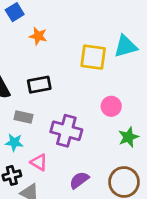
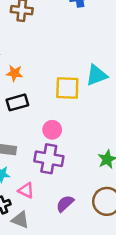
black rectangle: (39, 85) -> (17, 102), moved
pink circle: (111, 106) -> (52, 130), moved

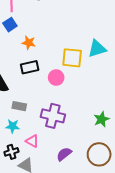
pink circle: (52, 130) -> (56, 78), moved

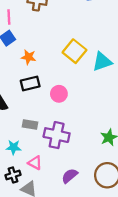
yellow square: (72, 58) -> (74, 51), moved, turned 35
gray rectangle: (19, 106) -> (30, 124), moved

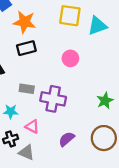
yellow square: (74, 51) -> (70, 16), turned -30
orange star: (29, 57) -> (24, 22), size x1.5
pink circle: (59, 94) -> (70, 58), moved

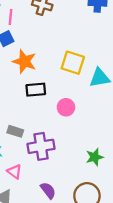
black rectangle: (26, 48) -> (36, 90), moved
purple cross: (53, 99) -> (41, 146), turned -30
purple semicircle: (67, 139) -> (48, 190), turned 84

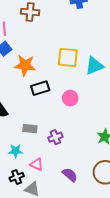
purple cross: (41, 146) -> (55, 137), size x0.6

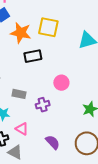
yellow square: (68, 57) -> (48, 27), moved
pink circle: (70, 98) -> (61, 83), moved

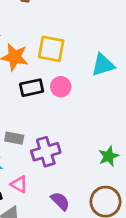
pink circle: (61, 83) -> (61, 87), moved
purple cross: (43, 105) -> (46, 152), size x1.5

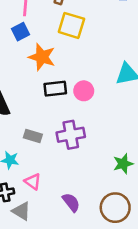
yellow square: (51, 49) -> (71, 25), moved
purple cross: (46, 152) -> (71, 135), moved

